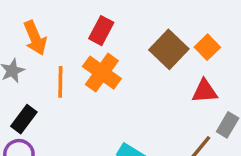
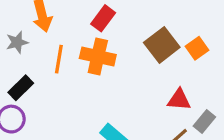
orange cross: (102, 73) -> (98, 57), turned -32
red triangle: (205, 91) -> (179, 100), moved

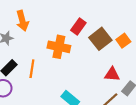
red rectangle: (103, 18) -> (78, 26), moved
orange line: (59, 59) -> (32, 69), moved

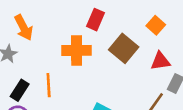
brown square: (100, 39) -> (124, 48), moved
red triangle: (112, 74) -> (160, 61), moved

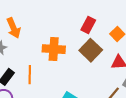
red rectangle: (96, 20) -> (88, 25), moved

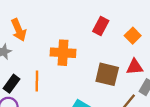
brown square: (91, 50) -> (107, 74), moved, turned -30

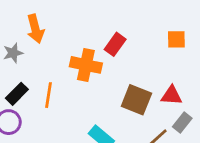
red rectangle: (101, 26) -> (115, 44), moved
orange square: (133, 36) -> (176, 39), moved, turned 35

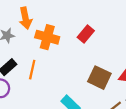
orange cross: (86, 65) -> (47, 37), moved

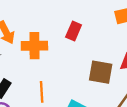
orange line: (32, 70) -> (42, 92), moved

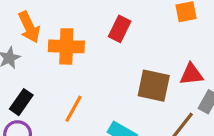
orange line: (42, 92) -> (73, 109), turned 30

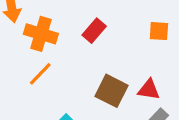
orange line: (73, 109) -> (40, 74), moved

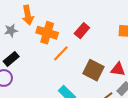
orange line: (40, 74) -> (61, 53), moved

